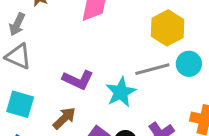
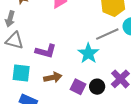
purple L-shape: (78, 80) -> (46, 51), moved
brown arrow: (64, 118) -> (53, 77), turned 42

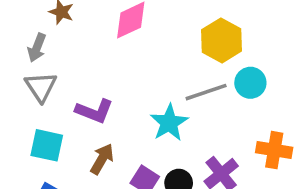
gray triangle: (14, 41) -> (41, 87), turned 36
brown arrow: (53, 77) -> (102, 159), turned -54

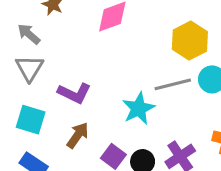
gray arrow: (37, 48) -> (29, 34), turned 105

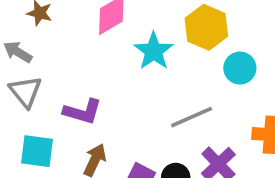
gray line: (173, 84) -> (192, 117), moved
cyan star: (139, 108) -> (154, 51), moved

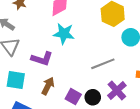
cyan star: (154, 51) -> (64, 34), moved, turned -30

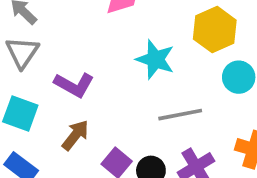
cyan star: (64, 34) -> (155, 59), moved

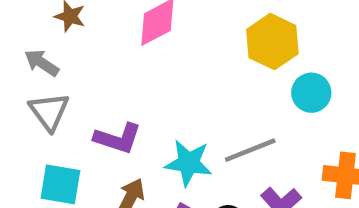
cyan star: (155, 59) -> (189, 163), moved

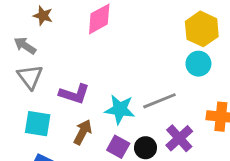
yellow hexagon: (272, 42) -> (202, 29), moved

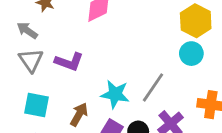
purple L-shape: (74, 94) -> (69, 62), moved
gray line: (159, 101) -> (153, 87), turned -36

